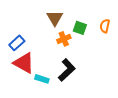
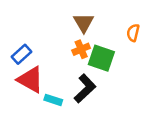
brown triangle: (55, 18) -> (84, 23), moved
green square: (80, 28) -> (101, 58), moved, size x1.5

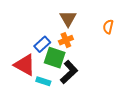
blue rectangle: (22, 54) -> (42, 44), moved
green square: (101, 58) -> (55, 58), moved

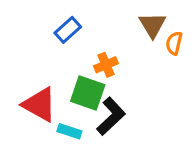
brown triangle: (68, 18) -> (152, 25), moved
blue rectangle: (42, 44) -> (68, 30), moved

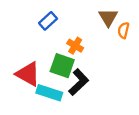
orange cross: (106, 65) -> (75, 46), turned -35
cyan rectangle: (69, 131) -> (49, 93), size x1.5

